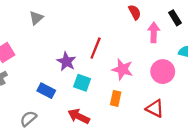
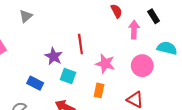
red line: (96, 48) -> (80, 44), turned -30

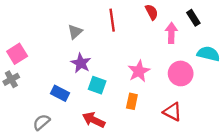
gray triangle: (26, 16) -> (75, 32), moved
red line: (80, 44) -> (112, 20), moved
pink star: (105, 64) -> (139, 71), turned 30

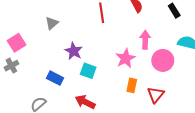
gray triangle: (75, 32) -> (52, 23), moved
pink arrow: (171, 33) -> (145, 40), moved
orange rectangle: (132, 101) -> (132, 85), moved
red triangle: (173, 112) -> (156, 95), turned 42

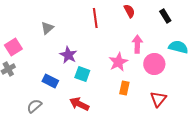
red triangle: (156, 95) -> (158, 99), moved

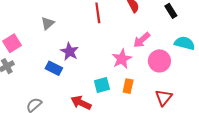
pink arrow: (137, 44) -> (142, 40), turned -132
cyan square: (82, 74) -> (102, 85), moved, turned -35
blue rectangle: (50, 81) -> (54, 68), moved

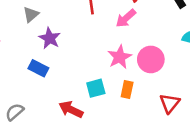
pink arrow: (142, 40) -> (126, 18), moved
purple star: (70, 52) -> (50, 38), moved
pink circle: (159, 61) -> (151, 59), moved

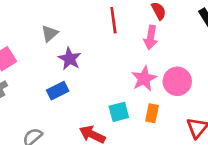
pink arrow: (126, 18) -> (151, 37), turned -40
blue rectangle: (38, 68) -> (58, 91), turned -54

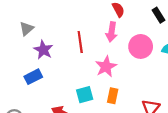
red line: (113, 20) -> (80, 42), moved
pink circle: (177, 81) -> (141, 46), moved

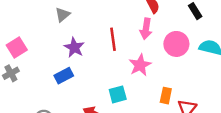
gray triangle: (27, 29) -> (63, 15), moved
orange rectangle: (113, 96) -> (166, 96), moved

